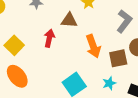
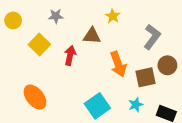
yellow square: (14, 45) -> (39, 45), moved

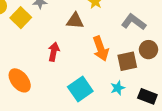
gray L-shape: (152, 37) -> (134, 22), turned -90
yellow square: (39, 45) -> (21, 18), moved
red arrow: (70, 55) -> (54, 52), moved

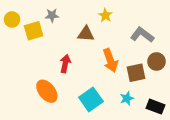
yellow square: (21, 18) -> (34, 31), turned 30
orange ellipse: (20, 80) -> (47, 91), moved

